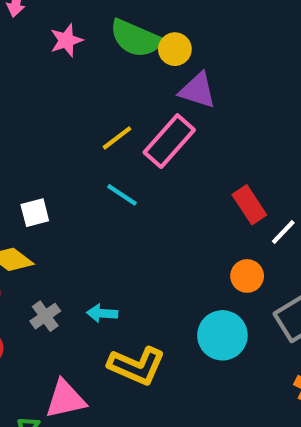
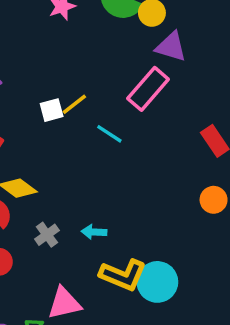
yellow line: (117, 138) -> (74, 104), moved
white square: (35, 213) -> (52, 110), moved
cyan circle: (222, 335) -> (157, 282), moved

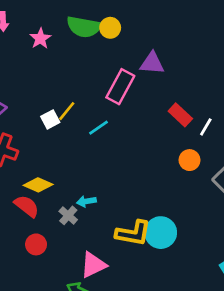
purple triangle: (171, 47) -> (152, 63), moved
cyan line: (109, 134) -> (98, 128), turned -55
cyan arrow: (94, 232) -> (86, 201), moved

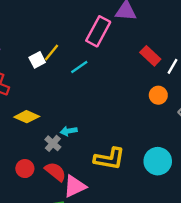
red semicircle: (27, 206) -> (55, 172), moved
cyan circle: (161, 233) -> (158, 161), moved

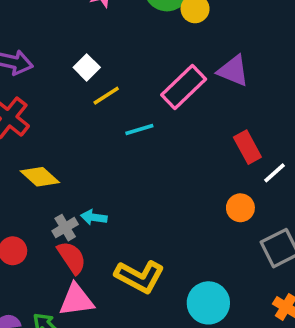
white square: (37, 60) -> (87, 67), moved, turned -35
red semicircle: (55, 172) -> (72, 258), moved

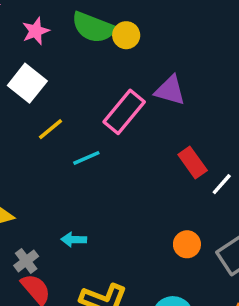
white square: (87, 67) -> (27, 83), moved, size x1.5
orange circle: (240, 208) -> (187, 244), moved
cyan arrow: (94, 217) -> (74, 240), moved

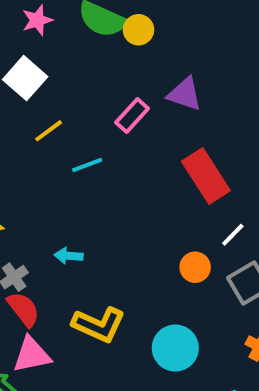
pink rectangle: (124, 112) -> (132, 115), size x0.7
red rectangle: (193, 162) -> (206, 176), size x1.5
white line: (222, 184) -> (233, 235), moved

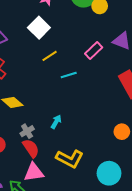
cyan arrow: (69, 256) -> (56, 122), turned 112

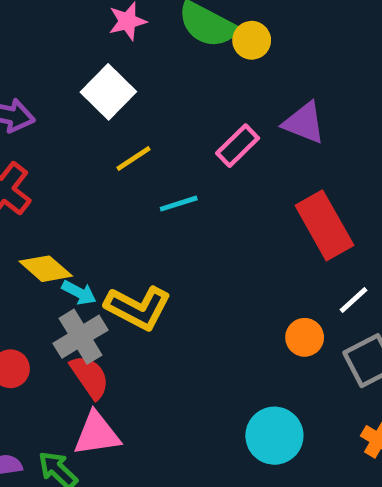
cyan arrow: (56, 122) -> (79, 293), moved, turned 88
gray cross: (27, 131) -> (81, 337), size x1.5
yellow L-shape: (70, 159) -> (138, 308), moved

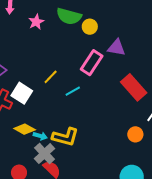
yellow circle: (252, 40) -> (90, 27), moved
white square: (108, 92) -> (22, 93), moved
pink rectangle: (238, 146) -> (92, 63), size x1.4

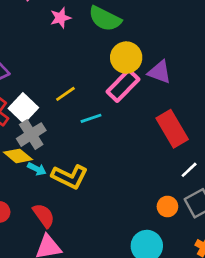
yellow circle: (90, 27) -> (126, 58), moved, size x1.5
orange circle: (135, 134) -> (167, 206), moved
gray cross: (45, 154) -> (31, 135), moved

